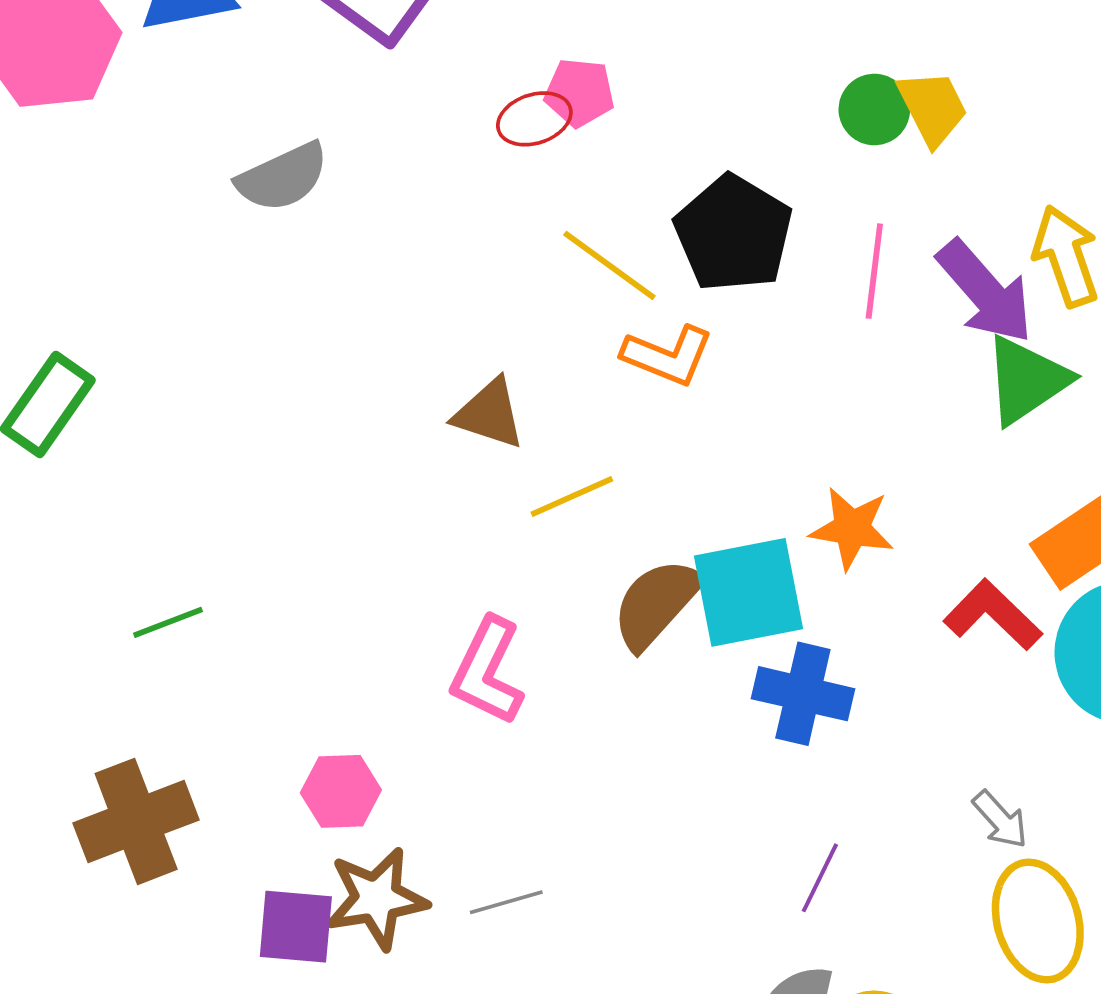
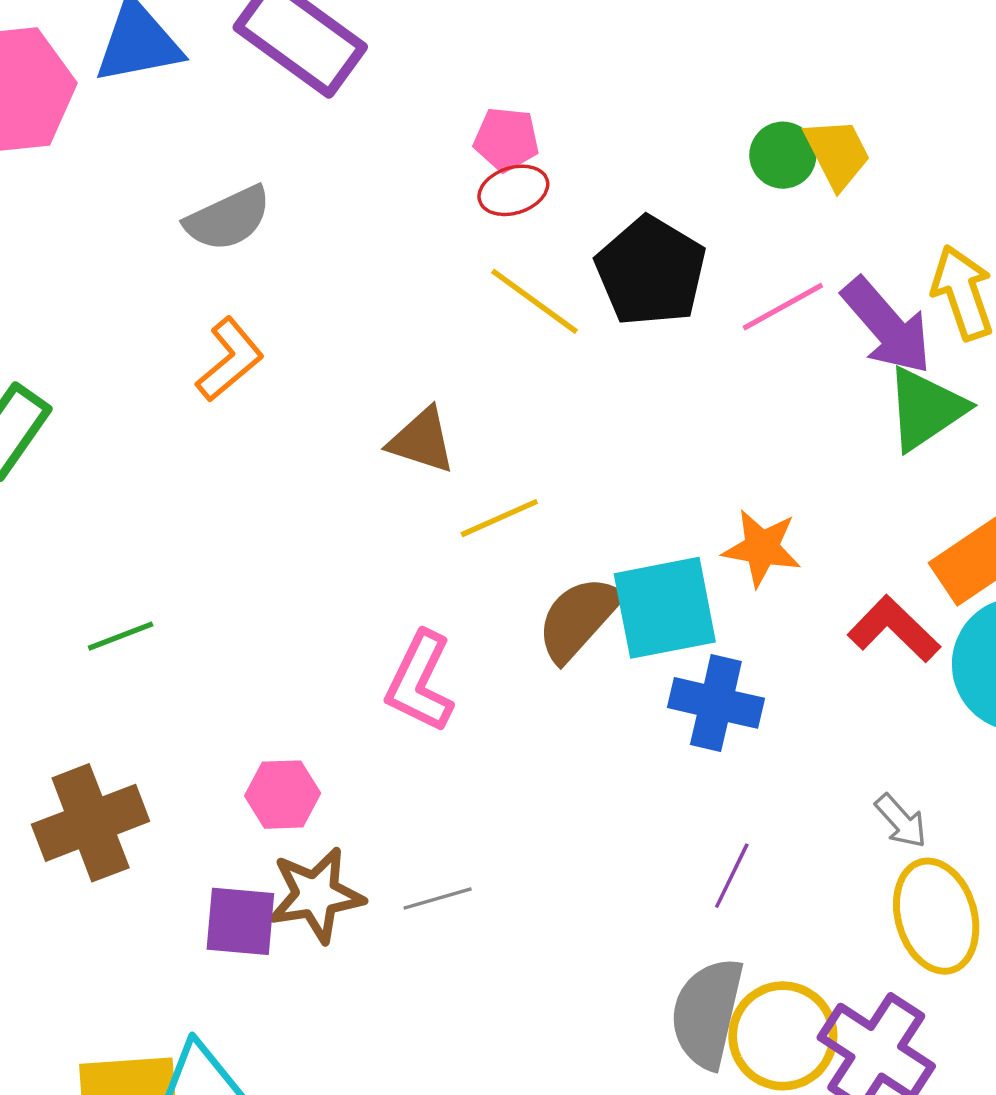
red ellipse: (534, 119) -> (513, 190), moved
pink line: (874, 271) -> (783, 307), turned 54
orange L-shape: (668, 356) -> (230, 359), moved, turned -62

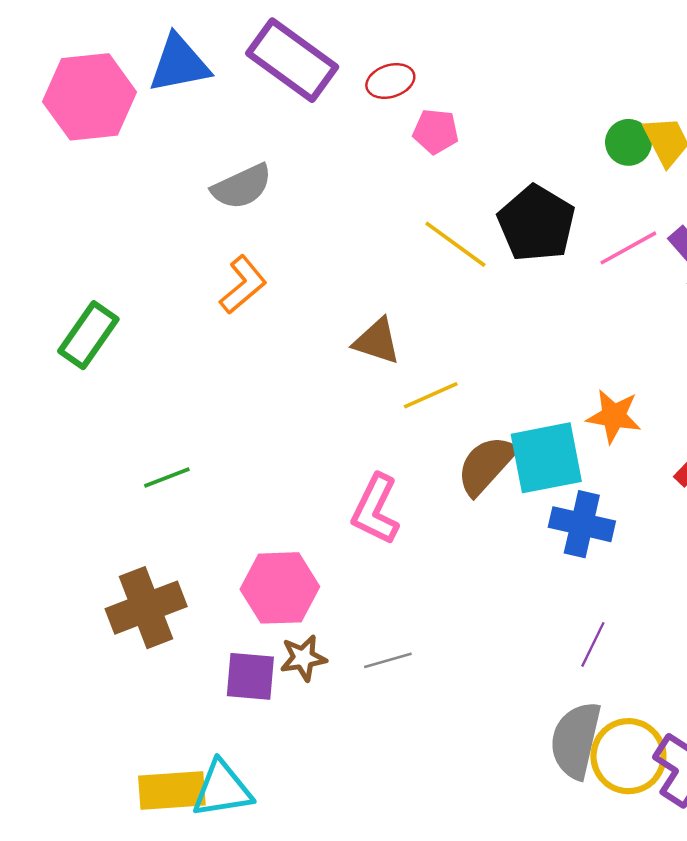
red ellipse: (513, 190) -> (390, 81), moved
pink hexagon: (283, 795) -> (280, 588), size x1.5
brown star: (316, 895) -> (303, 658), size x0.7

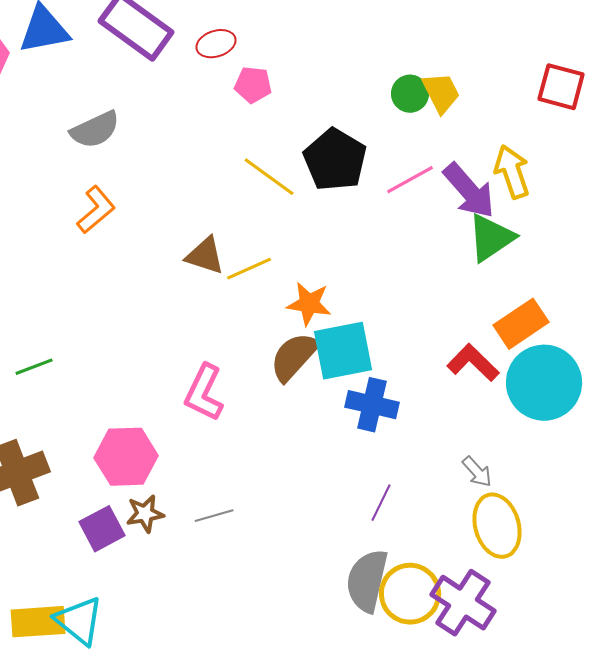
yellow line: (431, 395) -> (249, 269), moved
orange star: (614, 416) -> (309, 304), moved
purple square: (250, 676) -> (102, 529), turned -33
cyan triangle: (222, 789) -> (79, 621), turned 48

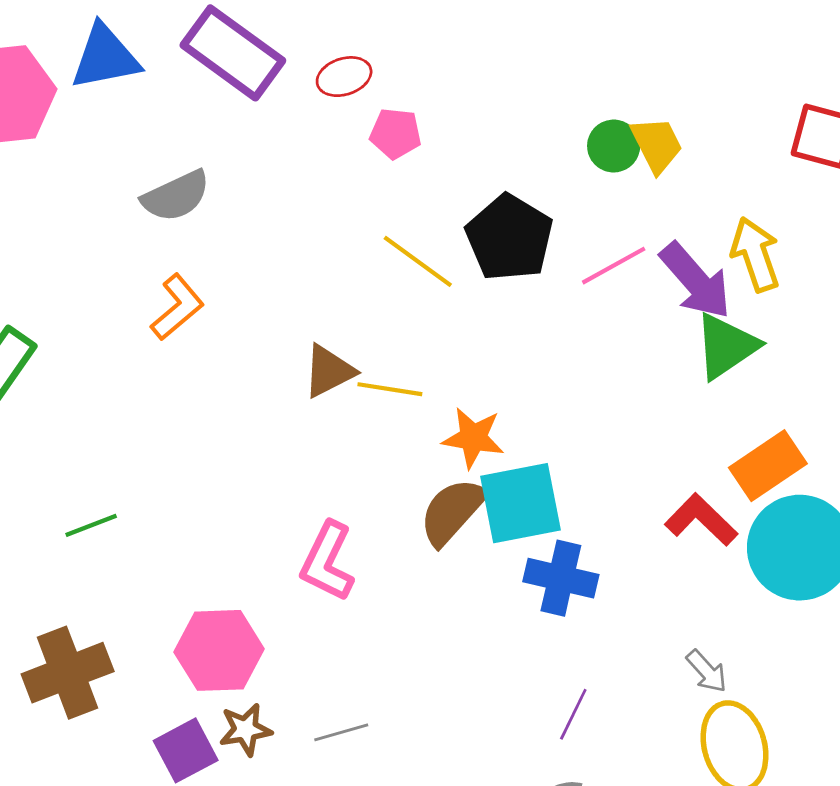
brown triangle: (205, 256) -> (329, 371), turned -45
yellow line: (249, 269) -> (390, 389), turned 33

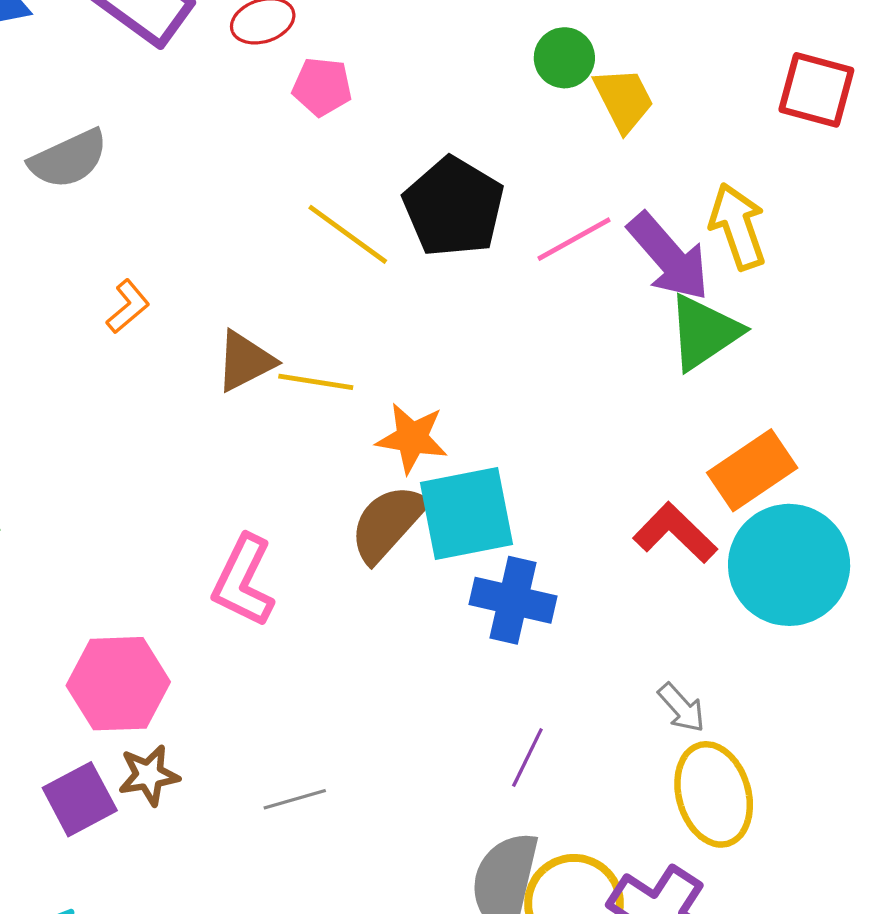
green circle: (614, 146) -> (564, 58), moved
orange L-shape: (177, 307) -> (128, 307), moved, size x0.7
gray line: (341, 732) -> (295, 799), moved

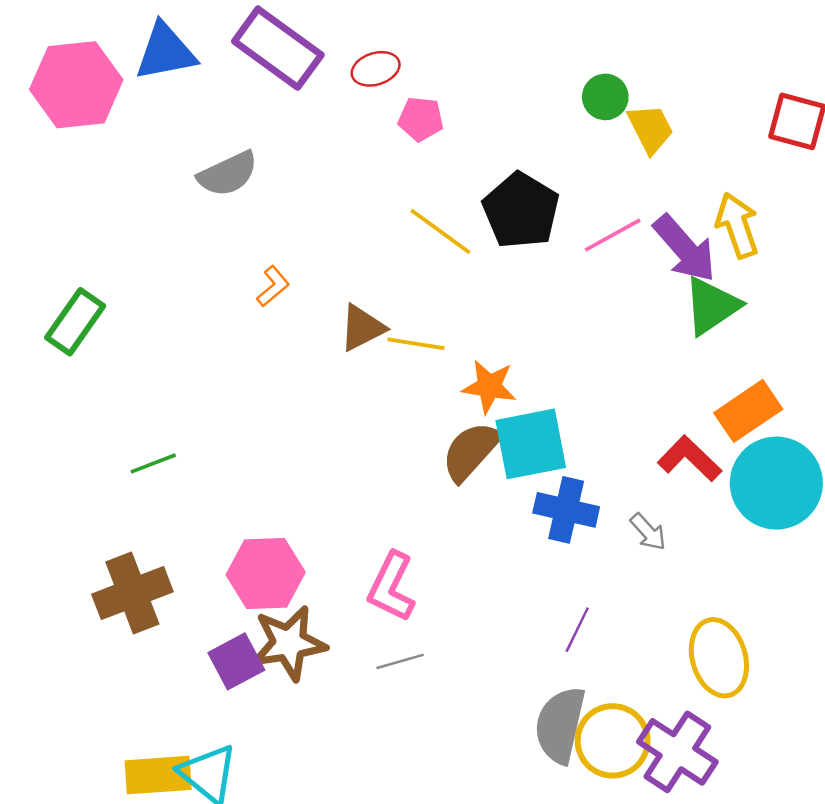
pink L-shape: (243, 581) -> (391, 587), moved
gray arrow: (682, 708) -> (648, 532), moved
brown star: (149, 775) -> (289, 643), size x1.6

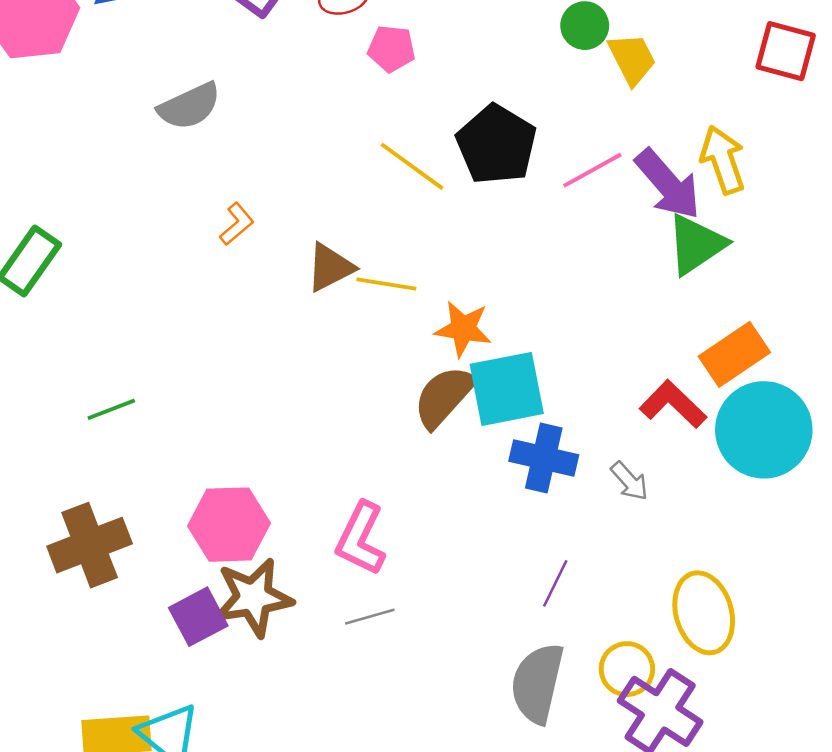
yellow circle: (613, 741) -> (627, 669), moved, size x0.7

